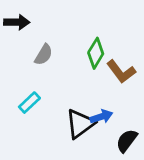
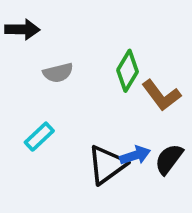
gray semicircle: (44, 55) -> (58, 73), turned 45
black semicircle: (127, 141) -> (169, 159), moved

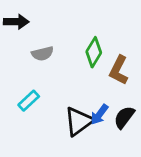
brown L-shape: (161, 95) -> (119, 70), turned 64
blue arrow: (135, 155) -> (99, 115), turned 145

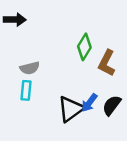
gray semicircle: (43, 54) -> (30, 68), moved
cyan rectangle: (29, 101) -> (26, 90), turned -42

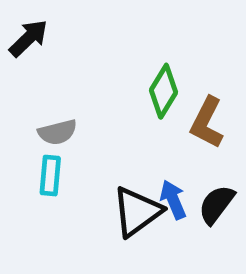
black arrow: (15, 20) -> (29, 38), turned -45
blue arrow: (89, 103) -> (173, 200), turned 120

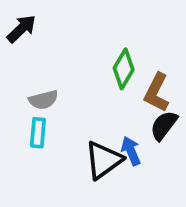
black semicircle: (217, 204) -> (164, 125), moved

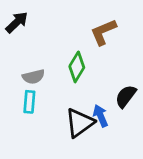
green diamond: (124, 69) -> (77, 67), moved
brown L-shape: (156, 93) -> (103, 32), moved, turned 40

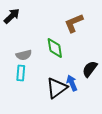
green diamond: (77, 67) -> (55, 48), turned -40

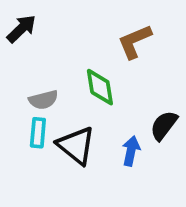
blue arrow: (72, 83) -> (131, 151), turned 35
black triangle: (57, 88) -> (76, 145), moved, turned -45

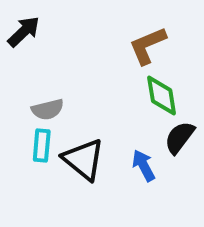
green diamond: (100, 87) -> (162, 96), moved
blue arrow: (131, 151) -> (144, 165), turned -40

